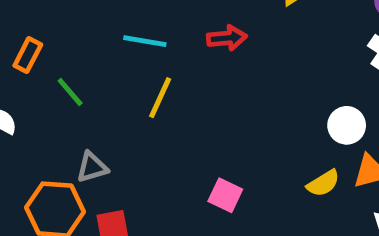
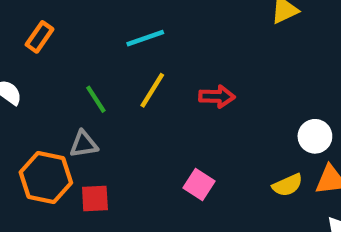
red arrow: (227, 38) -> (217, 97), moved
cyan line: (145, 41) -> (145, 38), turned -36
green line: (70, 92) -> (96, 99), moved

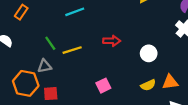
yellow line: (152, 90) -> (72, 50), moved, turned 42
white circle: (315, 136) -> (149, 53), moved
pink square: (199, 184) -> (103, 86), turned 32

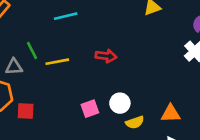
white circle: (149, 53) -> (120, 103), moved
gray triangle: (45, 66) -> (14, 67), moved
yellow semicircle: (148, 85) -> (135, 122), moved

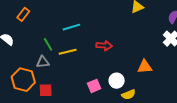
cyan line: (66, 16) -> (71, 27), moved
gray triangle: (14, 67) -> (43, 62), moved
orange triangle: (171, 114) -> (145, 67), moved

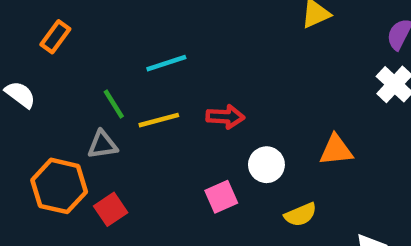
red arrow: (104, 46) -> (225, 117), moved
white circle: (117, 81) -> (266, 165), moved
red square: (46, 90) -> (111, 209), turned -32

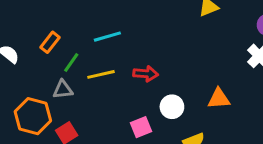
orange rectangle: (55, 37) -> (50, 42), moved
green line: (114, 104) -> (71, 63), turned 65

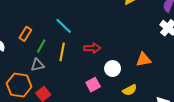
cyan line: (107, 37) -> (64, 26), turned 66
yellow line: (101, 74) -> (62, 52), turned -60

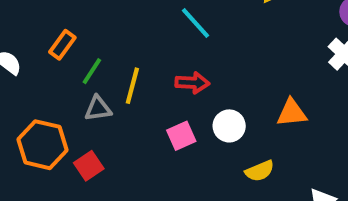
cyan line: (64, 26) -> (196, 23), moved
gray triangle: (37, 65) -> (98, 109), moved
pink square: (93, 85) -> (181, 136), moved

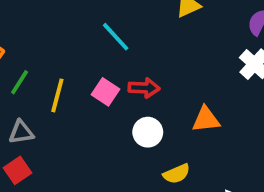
red arrow: (192, 83) -> (144, 88), moved
gray triangle: (98, 109) -> (21, 132), moved
pink square: (181, 136) -> (105, 92), moved, turned -32

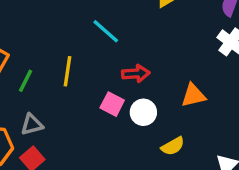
pink square: (105, 92) -> (112, 104), moved
yellow line: (57, 95) -> (68, 71), moved

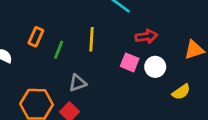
gray triangle: (32, 125) -> (77, 83), moved

